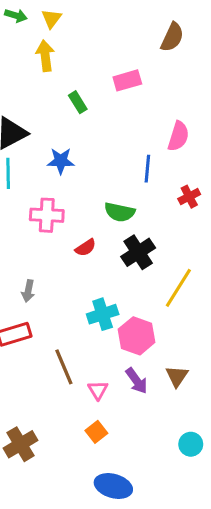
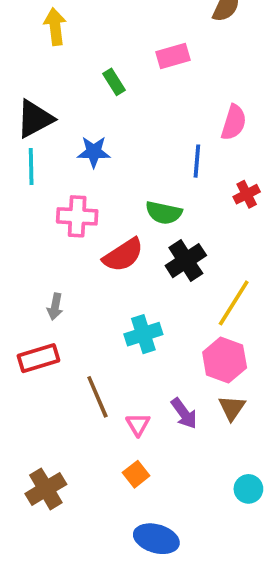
yellow arrow: (45, 56) -> (55, 27), moved
red semicircle: (86, 248) -> (123, 255), size x1.6
pink hexagon: (137, 336) -> (225, 360), moved

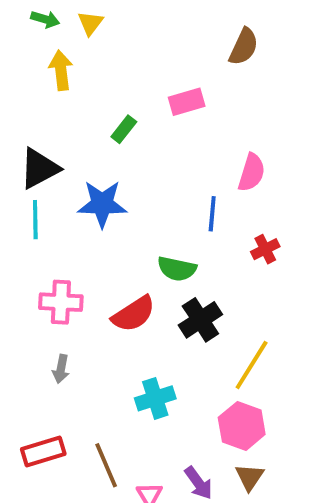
green rectangle: (114, 82) -> (124, 129), turned 70
blue star: (94, 152) -> (102, 204), size x1.4
pink cross: (77, 216) -> (61, 302), moved
red rectangle: (38, 358) -> (43, 451), moved

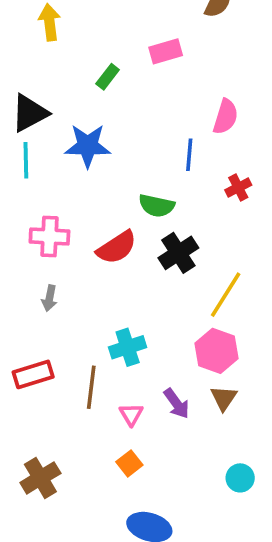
cyan cross: (155, 398) -> (128, 347), moved
brown line: (106, 465) -> (91, 387), turned 30

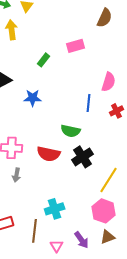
blue star: (88, 146) -> (33, 98), size x0.7
red cross: (238, 187) -> (117, 111), moved
red semicircle: (117, 247) -> (49, 154), turned 45
gray arrow: (49, 298) -> (17, 175), moved
brown triangle: (224, 398) -> (108, 237), turned 35

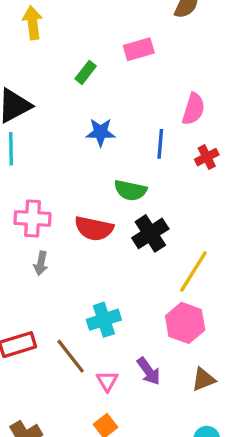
blue star: (33, 98) -> (101, 132), moved
brown line: (35, 231) -> (71, 356), turned -45
brown triangle: (108, 237) -> (203, 379), moved

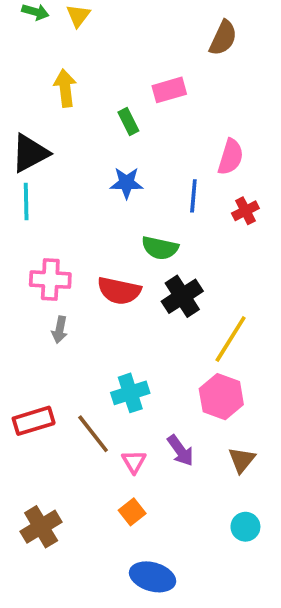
yellow arrow: (33, 23) -> (65, 88), moved
green rectangle: (86, 72) -> (128, 122), moved, turned -65
brown triangle: (203, 379) -> (242, 460), turned -30

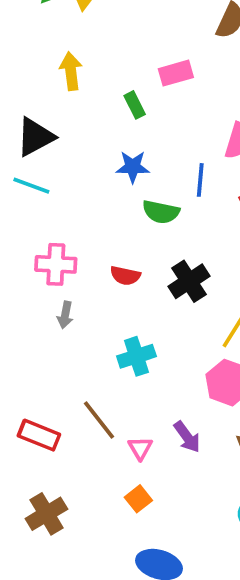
cyan line: (26, 201) -> (31, 186), turned -69
green semicircle: (160, 248) -> (161, 212), moved
red semicircle: (119, 291) -> (125, 276), size x0.7
cyan cross: (130, 393) -> (136, 356), moved
red rectangle: (34, 421) -> (39, 435), moved, turned 39

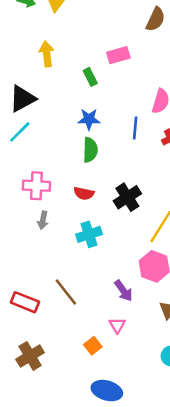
cyan line: (31, 186) -> (20, 132), turned -65
green semicircle: (161, 212) -> (90, 150), moved, turned -100
cyan cross: (136, 356) -> (89, 234), moved
purple arrow: (187, 437) -> (124, 291), moved
pink triangle: (140, 448) -> (117, 325), moved

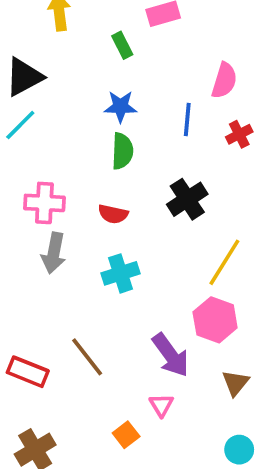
black cross: (127, 197) -> (187, 199), moved
gray arrow: (43, 220) -> (54, 253), size x1.5
purple arrow: (124, 291) -> (171, 355), size x1.4

